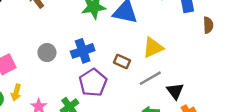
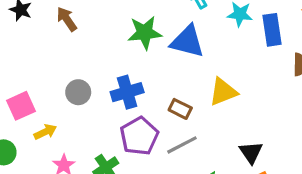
gray line: (150, 78) -> (182, 145), moved
yellow arrow: (16, 93) -> (45, 132), moved, turned -133

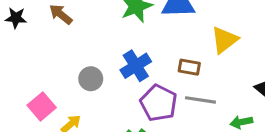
gray line: (182, 145) -> (200, 100), turned 52

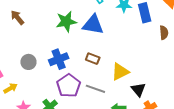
yellow triangle: (224, 40) -> (120, 72), moved
brown rectangle: (189, 67) -> (93, 59), moved

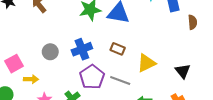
yellow arrow: (10, 88) -> (31, 79), turned 32
black triangle: (138, 90) -> (183, 71), moved

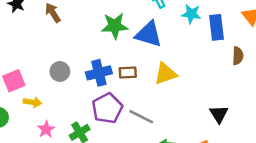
brown rectangle: (118, 49) -> (128, 73), moved, turned -32
yellow triangle: (146, 63) -> (165, 74), moved

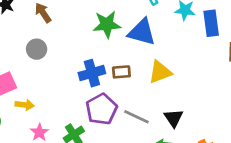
gray circle: (60, 71) -> (37, 49), moved
black triangle: (219, 114) -> (174, 118), moved

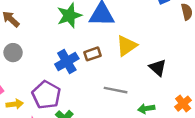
purple pentagon: (101, 109) -> (46, 95), moved
black triangle: (174, 118) -> (158, 68), moved

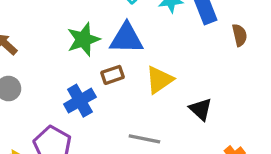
brown rectangle: (93, 54) -> (113, 75), moved

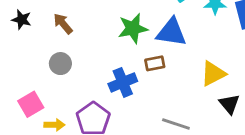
yellow triangle: (159, 80) -> (213, 74), moved

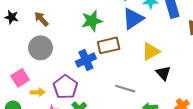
blue triangle: (171, 32) -> (133, 19), moved, turned -40
brown rectangle: (155, 63) -> (109, 45), size x1.5
gray circle: (60, 64) -> (41, 48), size x1.5

